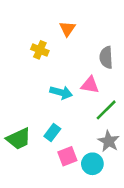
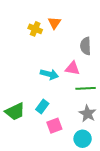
yellow cross: (40, 50) -> (35, 29), moved
green line: (106, 110) -> (86, 88), turned 42
cyan circle: (92, 164) -> (83, 139), moved

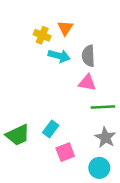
gray semicircle: (86, 46) -> (88, 56), moved
cyan arrow: (49, 74) -> (59, 56), moved

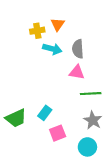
yellow cross: (42, 35) -> (37, 31), turned -32

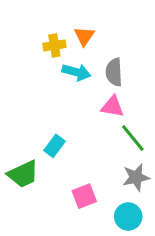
green line: (91, 94) -> (133, 138), turned 54
cyan rectangle: (45, 113) -> (54, 146), moved
gray star: (93, 120) -> (136, 177), turned 30

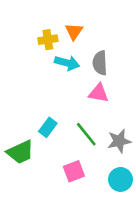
green line: (133, 138) -> (86, 134), moved
gray star: (136, 177) -> (119, 141), moved
cyan circle: (128, 217) -> (121, 179), moved

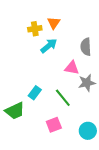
cyan arrow: (67, 63) -> (49, 46), turned -54
gray semicircle: (100, 63) -> (86, 47), moved
gray star: (119, 141) -> (87, 83), moved

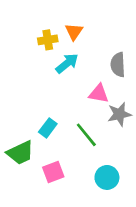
pink square: (54, 125) -> (53, 172), moved
cyan circle: (88, 131) -> (107, 177), moved

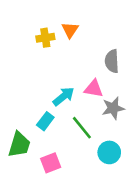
cyan arrow: (67, 63) -> (64, 96), moved
green trapezoid: (20, 153) -> (19, 145), turned -48
cyan circle: (107, 177) -> (109, 152), moved

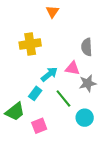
orange triangle: (70, 30) -> (52, 12), moved
yellow cross: (45, 38) -> (30, 44), moved, size x1.5
green trapezoid: (19, 145) -> (15, 112), turned 35

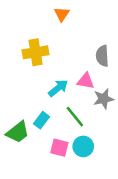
cyan rectangle: (35, 93) -> (41, 120), moved
cyan circle: (85, 118) -> (83, 146), moved
pink square: (39, 126) -> (59, 148), moved, turned 35

